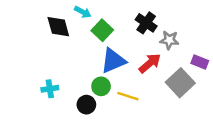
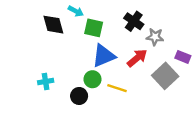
green square: (102, 30) -> (94, 28), turned -30

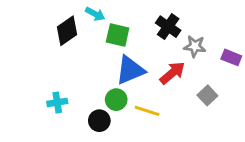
black diamond: (53, 25) -> (67, 31), turned 70
purple rectangle: (183, 57) -> (231, 57), moved
gray square: (165, 76) -> (207, 95), size x0.6

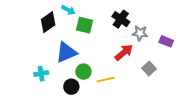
blue triangle: (130, 70) -> (66, 52), moved
yellow line: (147, 111) -> (106, 80), turned -30

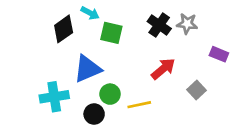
gray star: (140, 33) -> (187, 24), moved
cyan cross: (41, 74) -> (54, 97), size x1.5

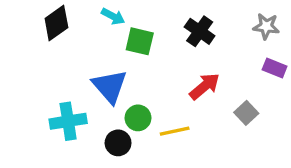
gray star: (187, 24) -> (266, 26), moved
black diamond: (64, 29) -> (56, 23), moved
blue triangle: (87, 69) -> (110, 86), turned -48

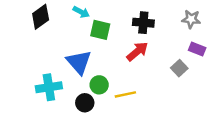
black cross: (200, 31) -> (143, 23), turned -30
red arrow: (205, 86) -> (137, 51), moved
gray square: (246, 113) -> (179, 68), moved

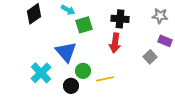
green square: (100, 30) -> (84, 25), turned -30
red arrow: (137, 51) -> (115, 43), turned 138
cyan cross: (49, 87) -> (41, 73), turned -35

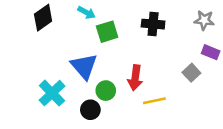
red arrow: (115, 43) -> (135, 78), moved
yellow line: (105, 79) -> (154, 101), moved

